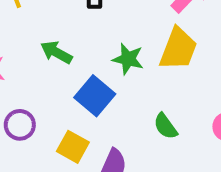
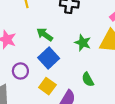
blue square: (95, 96) -> (49, 58), moved
green semicircle: (165, 126) -> (88, 79), moved

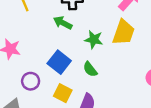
green arrow: (45, 35) -> (63, 23), moved
green semicircle: (88, 79) -> (90, 69), moved

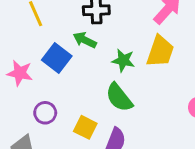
blue square: (59, 62) -> (57, 58), moved
green semicircle: (90, 69) -> (119, 97), size x1.5

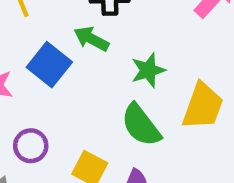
yellow trapezoid: (160, 51) -> (203, 106), moved
green star: (123, 60) -> (148, 70), turned -30

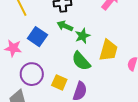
green arrow: (91, 39) -> (65, 26), moved
purple circle: (31, 146) -> (32, 74), size x1.5

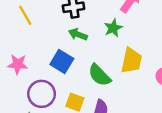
green star: (83, 36) -> (113, 28), moved
blue square: (37, 37) -> (62, 61), moved

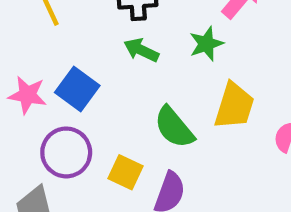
blue square: (62, 61) -> (77, 89), moved

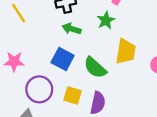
blue square: (77, 89) -> (63, 59), moved

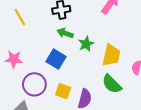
green star: (106, 20) -> (86, 44), moved
green semicircle: (95, 68) -> (112, 84), moved

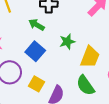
green arrow: (65, 33) -> (37, 25), moved

